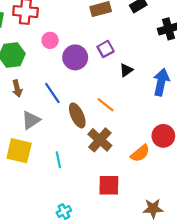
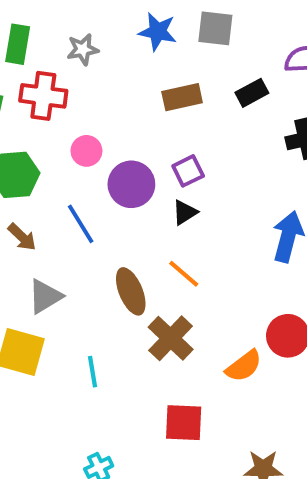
black triangle: (126, 70) -> (185, 212), moved
brown arrow: (17, 88) -> (22, 237), turned -35
blue line: (52, 93) -> (81, 224), moved

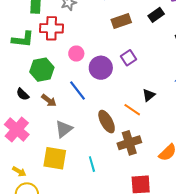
black triangle: (185, 212) -> (149, 95), moved
brown cross: (171, 338) -> (129, 143), turned 35

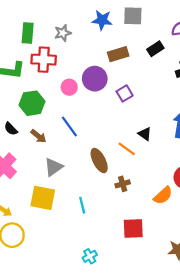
purple circle: (101, 68) -> (95, 79), moved
black triangle: (149, 95) -> (145, 134), turned -48
brown cross: (129, 143) -> (123, 184), size x0.6

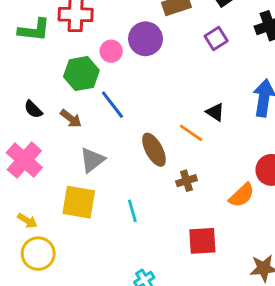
purple square: (125, 93) -> (216, 38), moved
green hexagon: (32, 103) -> (81, 74), moved

